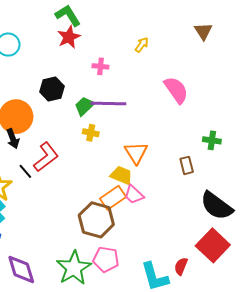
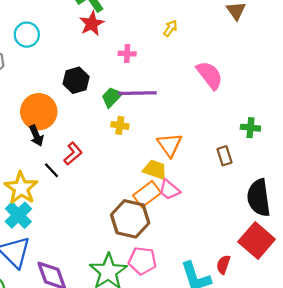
red L-shape: (46, 157) -> (73, 154), size x0.7
black semicircle: (217, 206) -> (259, 198), turned 48

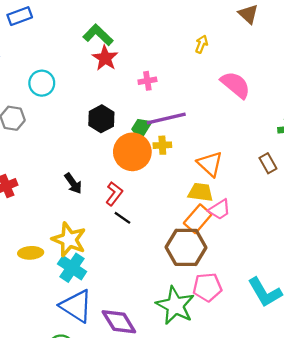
yellow arrow: (170, 28) -> (201, 44), moved
orange circle: (39, 112) -> (132, 152), moved
yellow cross: (120, 125) -> (162, 145), moved
black line: (52, 170) -> (122, 218), moved
pink trapezoid: (169, 190) -> (219, 210), turned -60

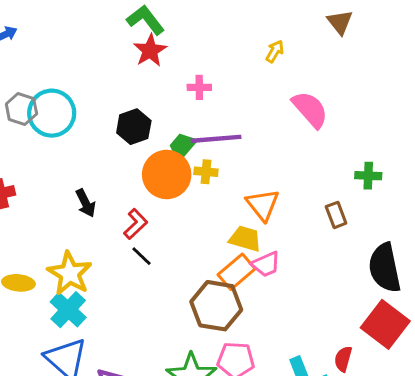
cyan circle: (42, 83) -> (52, 113), moved, size x1.4

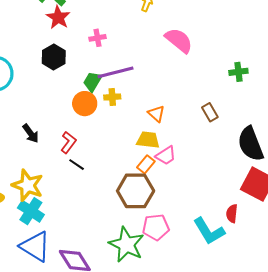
black hexagon: (134, 127) -> (54, 57), moved
orange circle: (167, 174) -> (85, 104), size x0.7
green cross: (368, 176) -> (238, 72), moved
orange triangle: (263, 205) -> (156, 114), size x0.7
orange rectangle: (237, 272) -> (146, 164), size x0.7

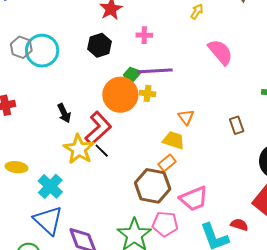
orange circle: (85, 104) -> (120, 95), size x1.5
red L-shape: (69, 142) -> (98, 128), size x1.6
pink trapezoid: (166, 156) -> (194, 199), moved, size x1.4
yellow star: (28, 185) -> (79, 149), moved
red semicircle: (232, 214) -> (239, 225), turned 90

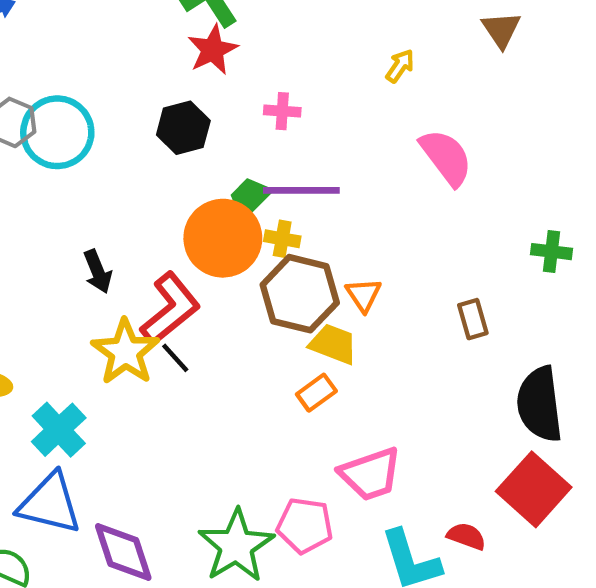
brown hexagon: (153, 186) -> (300, 294), moved
blue triangle: (48, 220) -> (50, 503), turned -32

